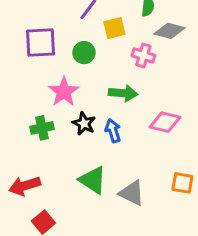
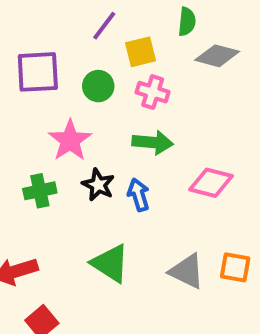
pink cross: (143, 55) -> (153, 92), moved
gray triangle: (132, 193) -> (187, 271), moved

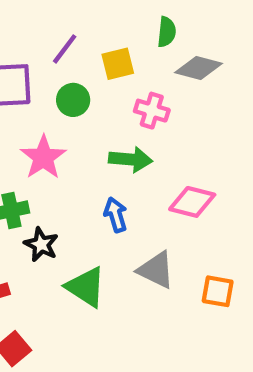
purple line: (104, 26) -> (65, 49), moved
pink cross: (153, 92) -> (152, 111), moved
black star: (98, 185) -> (41, 244), moved
gray triangle: (187, 271) -> (156, 270), moved

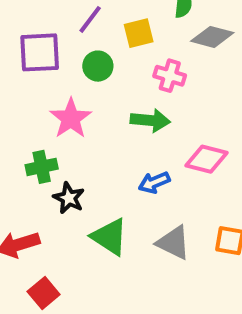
blue arrow: (116, 215) -> (154, 182), moved, turned -96
gray triangle: (156, 270) -> (174, 243), moved

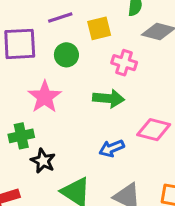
purple line: (90, 19) -> (60, 17), turned 35

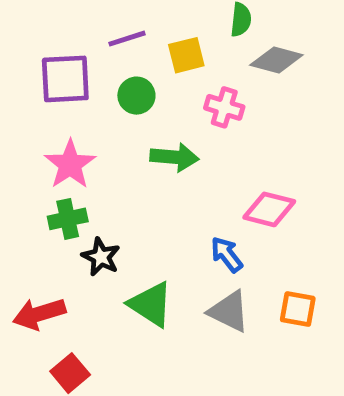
pink star: (45, 97) -> (70, 164), moved
green arrow: (109, 98) -> (174, 157), moved
blue arrow: (112, 148) -> (227, 254), moved, turned 75

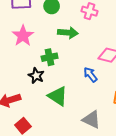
green cross: (68, 219) -> (50, 57), moved
gray triangle: (229, 311) -> (91, 120), moved

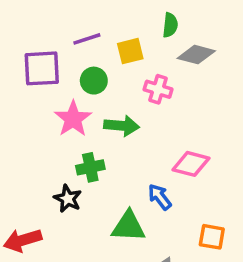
pink star: (23, 36) -> (73, 119), moved
green triangle: (58, 96) -> (129, 226), moved, turned -30

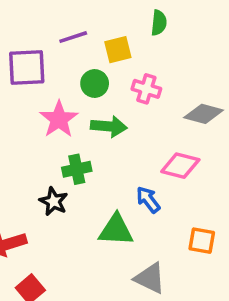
gray diamond: (196, 55) -> (204, 114), moved
green circle: (94, 81) -> (95, 84), moved

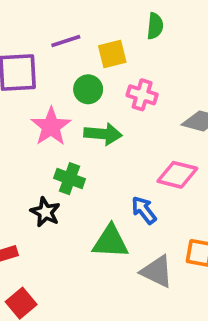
green cross: (77, 169) -> (70, 179), turned 32
gray triangle: (150, 278) -> (157, 272), moved

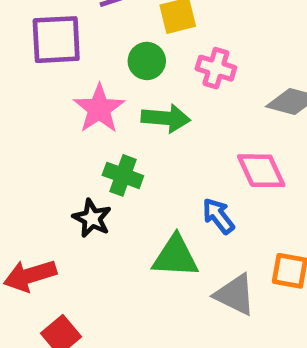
pink diamond: (177, 175) -> (261, 171), turned 51

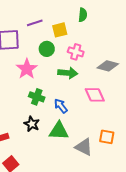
green arrow: (166, 118) -> (68, 73), moved
blue arrow: (218, 216) -> (61, 106), moved
black star: (92, 218) -> (32, 124), moved

